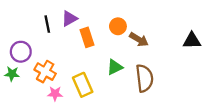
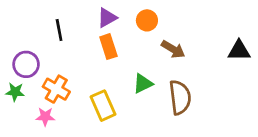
purple triangle: (69, 19) -> (107, 18), moved
orange circle: (118, 26) -> (147, 20), moved
pink star: (55, 94) -> (45, 117), moved

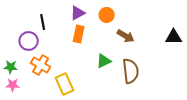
orange rectangle: (108, 47) -> (79, 34), turned 30
purple circle: (26, 64) -> (29, 41), moved
yellow rectangle: (103, 106) -> (65, 84), moved
pink star: (45, 117) -> (13, 85), moved

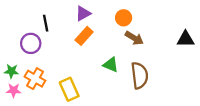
orange circle: (107, 15) -> (124, 18), moved
orange rectangle: (79, 34) -> (84, 36), turned 30
green triangle: (104, 61) -> (111, 65), turned 49
orange cross: (41, 65) -> (35, 79), moved

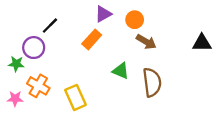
purple triangle: (83, 14) -> (103, 14), moved
black line: (46, 23) -> (50, 26), turned 56
green star: (12, 71) -> (16, 64), moved

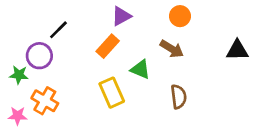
orange circle: (135, 20) -> (180, 16), moved
green triangle: (121, 71) -> (140, 69), moved
brown semicircle: (152, 82) -> (179, 97), size x0.7
yellow rectangle: (75, 97) -> (112, 93), moved

